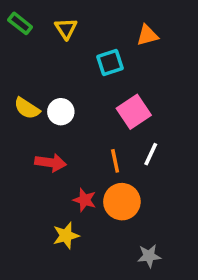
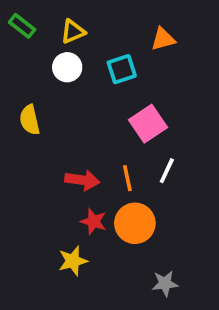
yellow triangle: (66, 29) -> (73, 32), turned 40
yellow semicircle: (27, 108) -> (30, 120), turned 44
white circle: (61, 112) -> (67, 67), moved
red arrow: (51, 163) -> (82, 180), moved

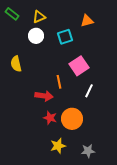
orange line: (127, 178) -> (59, 82), moved
yellow star: (73, 261) -> (58, 146), moved

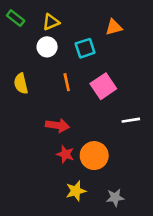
orange line: (59, 82) -> (67, 82), moved
white line: (89, 91) -> (131, 120), moved, turned 56

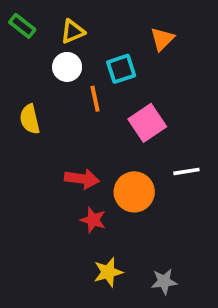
orange triangle: (114, 27) -> (162, 39), turned -30
orange line: (67, 82) -> (95, 99), moved
orange circle: (94, 156) -> (134, 192), moved

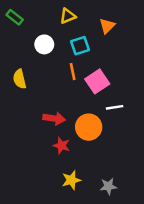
yellow triangle: (73, 31) -> (68, 16), moved
orange line: (95, 99) -> (73, 72), moved
white line: (186, 171) -> (115, 107), moved

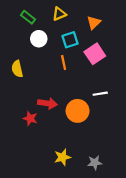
green rectangle: (15, 17) -> (28, 17), moved
pink square: (97, 81) -> (95, 54), moved
red star: (62, 146) -> (30, 118), moved

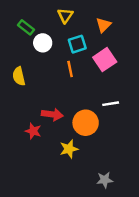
yellow triangle: (59, 14) -> (65, 15), turned -32
green rectangle: (28, 17) -> (26, 27), moved
yellow star: (62, 157) -> (69, 149), moved

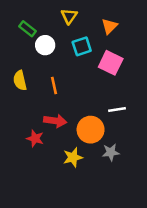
pink square: (105, 60) -> (111, 63), turned -30
orange line: (70, 69) -> (54, 85), moved
gray star: (105, 180) -> (111, 152), moved

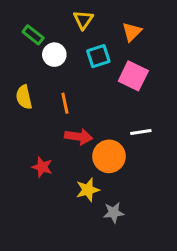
red arrow: (55, 121) -> (79, 137), moved
gray star: (111, 152) -> (114, 213), moved

